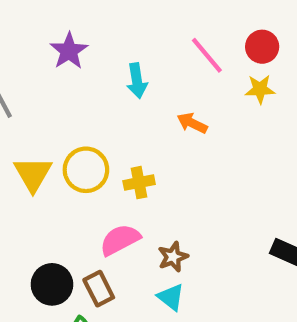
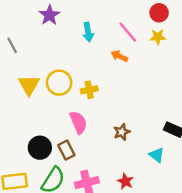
pink line: (207, 55) -> (128, 32), moved
pink semicircle: (120, 240) -> (78, 122), turned 95
brown star: (173, 257) -> (122, 132), moved
cyan triangle: (171, 297) -> (157, 155), moved

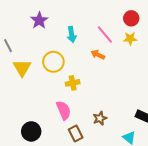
yellow circle: (59, 83) -> (53, 62), moved
yellow triangle: (29, 85) -> (22, 68), moved
brown rectangle: (66, 150) -> (76, 133), moved

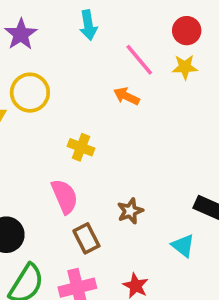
cyan arrow: (72, 34) -> (88, 25), moved
yellow circle: (53, 62) -> (30, 93), moved
yellow cross: (73, 83) -> (81, 147), turned 32

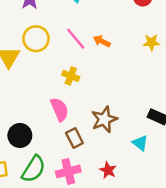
pink line: (139, 60) -> (76, 39), moved
yellow star: (185, 67) -> (151, 42), moved
brown star: (130, 211) -> (104, 119), size x1.5

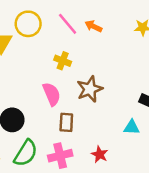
brown star: (104, 119) -> (90, 89), moved
brown rectangle: (74, 138) -> (66, 122), turned 30
cyan triangle: (140, 143) -> (132, 127), turned -35

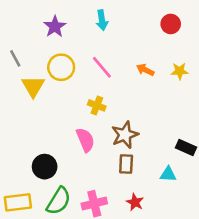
orange arrow: (93, 26) -> (145, 70), moved
brown rectangle: (66, 122) -> (126, 164), moved

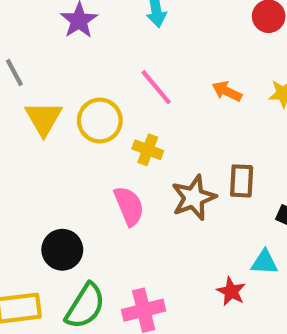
yellow circle: (61, 67) -> (100, 120), moved
brown rectangle: (126, 164) -> (242, 181), moved
red star: (135, 202) -> (231, 291), moved

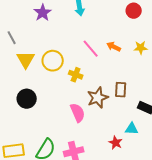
pink line: (156, 87) -> (91, 49), moved
pink semicircle: (129, 206) -> (78, 113), moved
black circle: (62, 250) -> (27, 99), moved

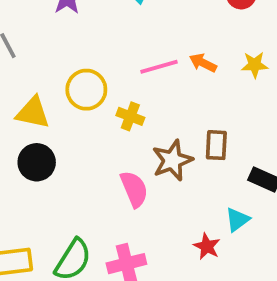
pink line: (91, 49) -> (159, 67), turned -66
yellow triangle: (26, 60) -> (33, 113), moved, turned -48
cyan triangle: (132, 129) -> (237, 220), turned -40

